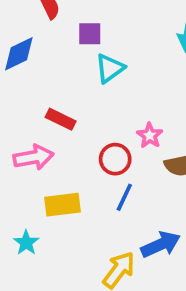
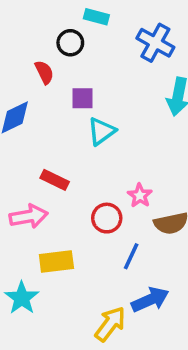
blue line: (124, 197) -> (131, 256), moved
cyan star: (26, 243) -> (22, 298), size x1.4

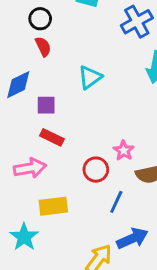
black circle: (70, 43) -> (40, 19), moved
blue cross: (155, 43) -> (137, 22), turned 32
purple square: (82, 98) -> (46, 105), moved
cyan triangle: (102, 131) -> (90, 77), moved

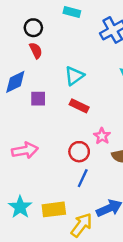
red rectangle: (52, 137) -> (79, 106), moved
blue line: (116, 202) -> (83, 178), moved
yellow rectangle: (53, 206) -> (54, 209), moved

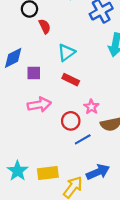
red semicircle: (36, 51) -> (45, 26), moved
pink arrow: (25, 150) -> (39, 105), moved
blue line: (83, 178) -> (83, 139), moved, turned 35

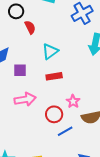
red rectangle: (71, 80) -> (54, 76), turned -35

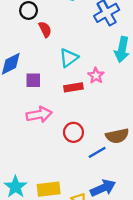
pink star: (73, 101) -> (96, 76), moved
blue line: (65, 131) -> (97, 152), moved

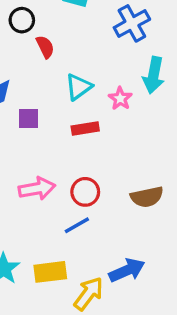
pink star: (96, 76) -> (120, 99), moved
pink arrow: (39, 115) -> (37, 189), moved
blue line: (97, 152) -> (77, 225), moved

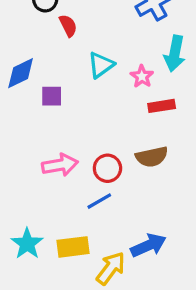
red rectangle: (85, 129) -> (162, 106), moved
brown semicircle: (147, 197) -> (152, 157), moved

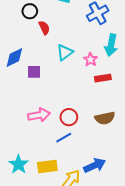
brown semicircle: (152, 157) -> (105, 118), moved

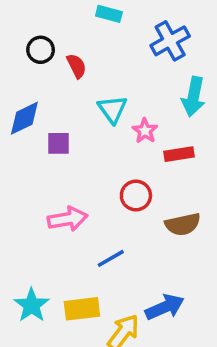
black circle: (30, 11) -> (41, 50), moved
cyan triangle: (65, 52) -> (113, 109), turned -30
pink star: (90, 60) -> (145, 131), moved
red circle: (69, 117) -> (136, 196), moved

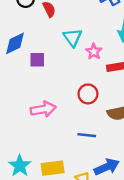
blue line: (111, 258) -> (87, 135), moved, turned 36

